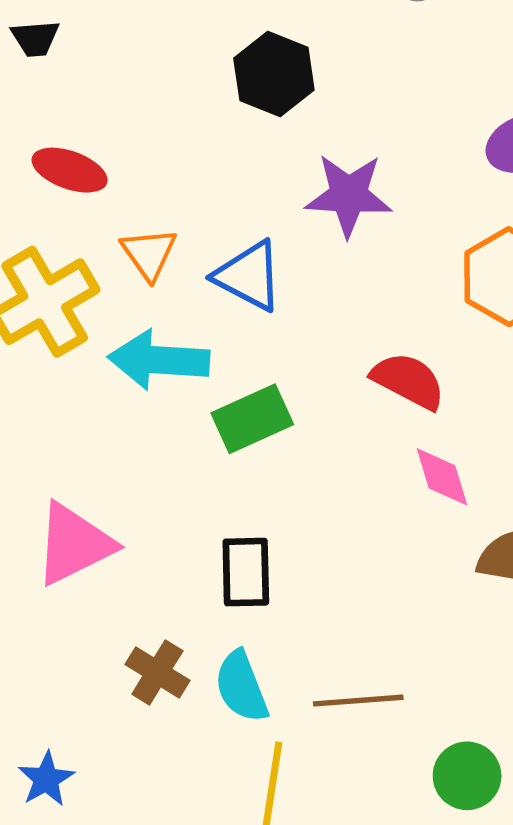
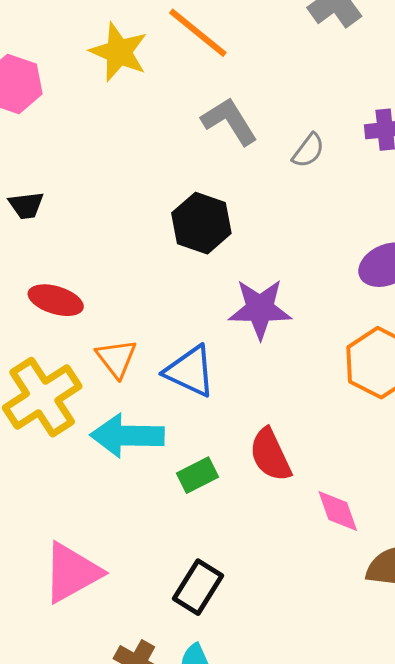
red semicircle: (408, 381) -> (270, 455), moved, turned -140
green rectangle: (252, 419) -> (197, 475), size x0.7
black rectangle: (246, 572) -> (198, 587), turned 36

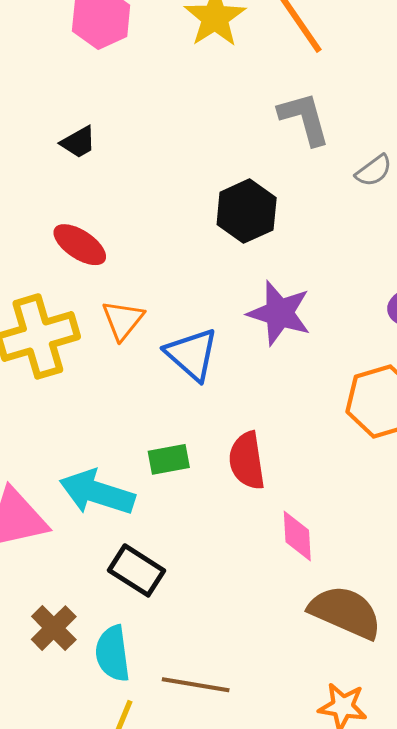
black trapezoid: (26, 205) -> (78, 142), turned -39
cyan arrow: (127, 436) -> (97, 493), moved
black rectangle: (198, 587) -> (136, 570), turned 74

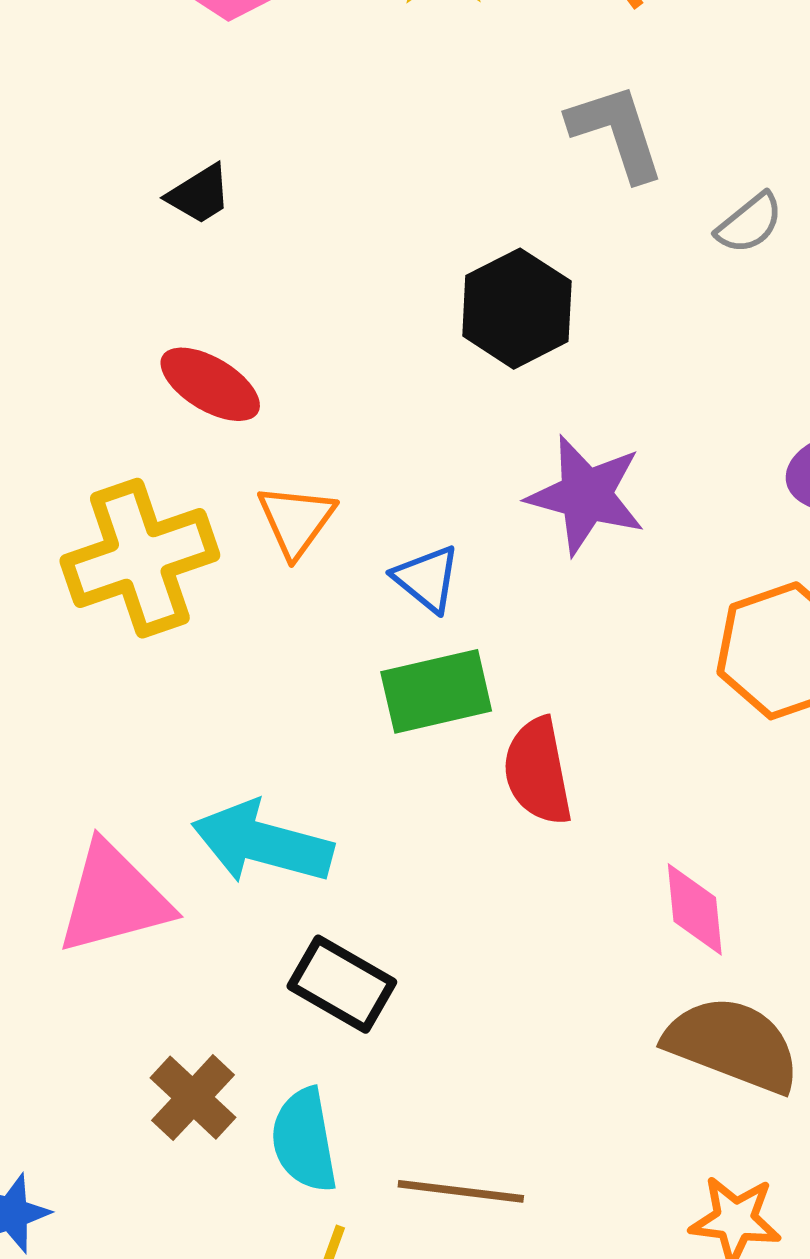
blue triangle: (192, 354) -> (427, 579), size x0.7
green rectangle: (169, 459) -> (436, 691), moved, size x1.4
pink diamond: (297, 536) -> (695, 909), moved

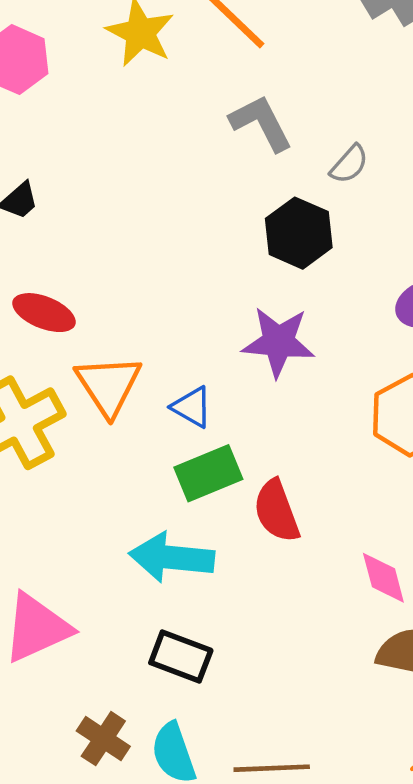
black hexagon: (517, 309) -> (299, 233), moved
orange triangle: (296, 521) -> (108, 385), size x1.4
cyan arrow: (262, 843) -> (172, 558), moved

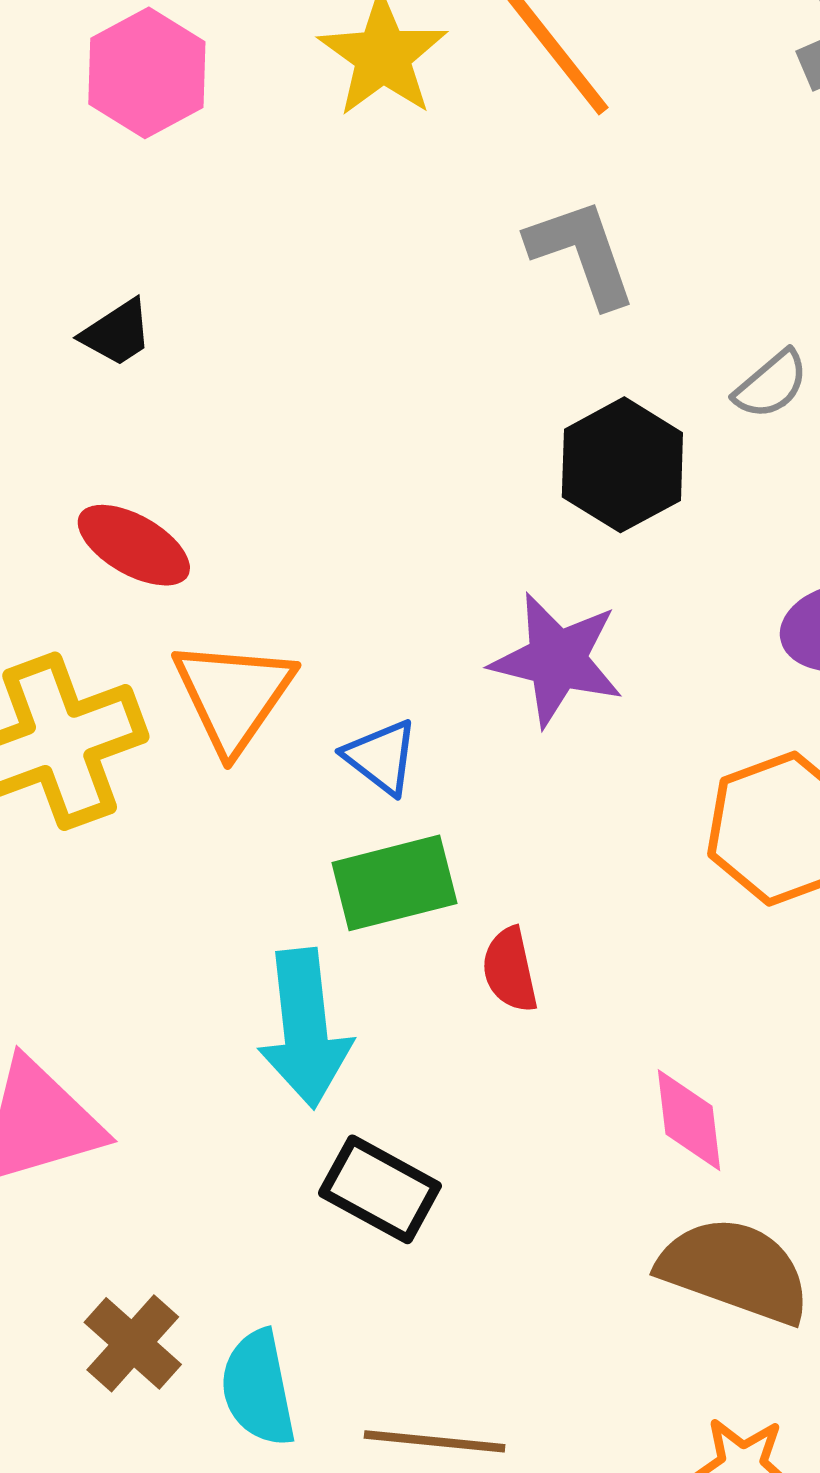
gray semicircle: (349, 164) -> (771, 385), moved
red semicircle: (277, 511) -> (510, 970), size x0.7
cyan arrow: (172, 558) -> (305, 1028), turned -110
black rectangle: (181, 657) -> (380, 1189), moved

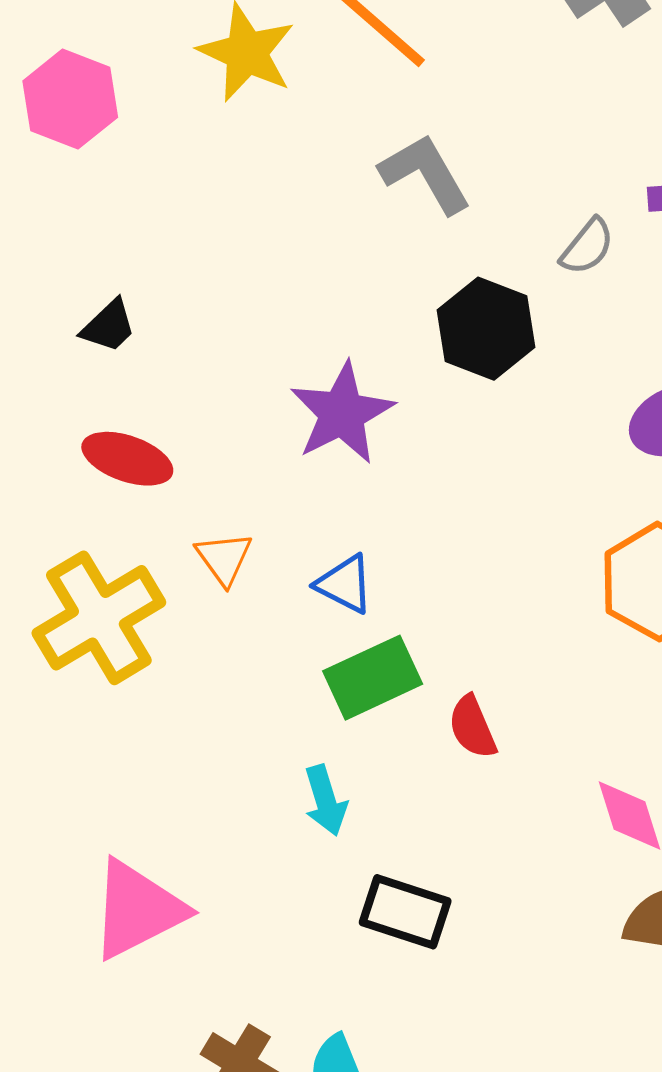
black trapezoid: (117, 333) -> (109, 326), moved
purple star: (557, 660) -> (342, 413), moved, turned -30
orange triangle: (233, 695) -> (224, 558), size x0.6
cyan arrow: (305, 1028) -> (325, 800), size x0.6

